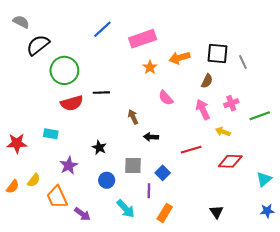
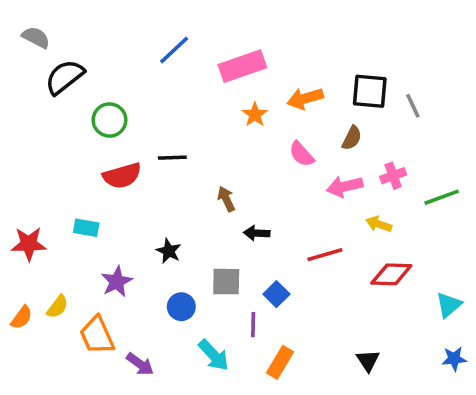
green circle: (64, 70) -> (109, 120), size x0.7
pink semicircle: (166, 98) -> (302, 154), moved
pink arrow: (203, 109) -> (345, 186), turned -78

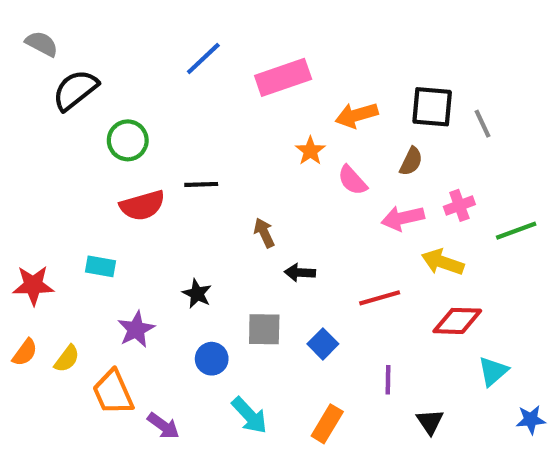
orange star: (255, 115) -> (310, 151), moved
yellow arrow: (379, 224) -> (443, 262), size x1.4
cyan triangle: (449, 305) -> (493, 371), moved
orange semicircle: (22, 317) -> (25, 352), moved
purple line: (253, 325) -> (388, 380), moved

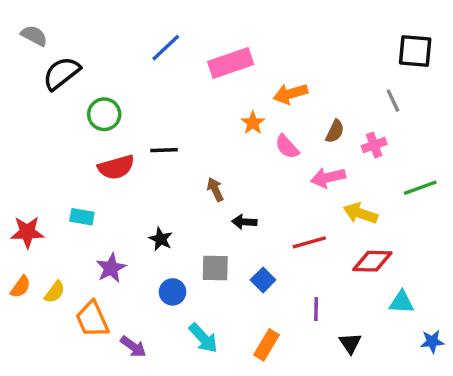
black square: (432, 107) -> (415, 51), moved
pink cross: (459, 205) -> (374, 145), moved
cyan triangle: (493, 371) -> (401, 302), turned 44

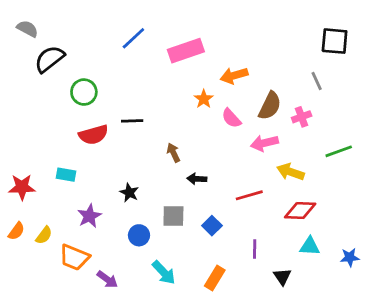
brown semicircle: (335, 131) -> (270, 106), size x1.5
cyan triangle: (401, 302) -> (310, 246), moved
orange trapezoid: (92, 319) -> (74, 257), turned -44
blue star: (432, 341) -> (350, 257), moved

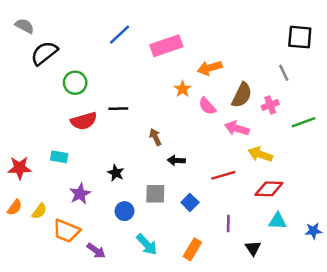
pink arrow: (264, 143) -> (237, 128), turned 30
green line: (339, 151) -> (304, 122), moved

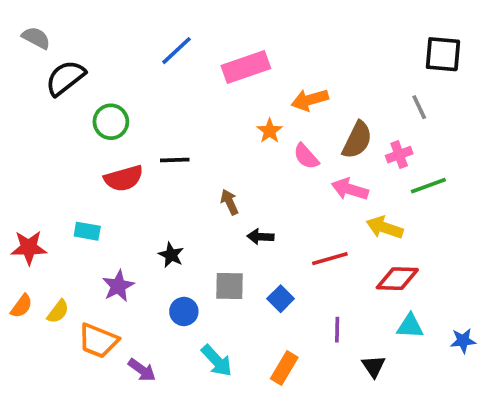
green line: (304, 122) -> (428, 186), moved

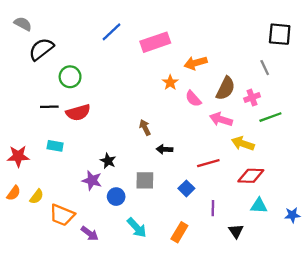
black line: (175, 160) -> (49, 107), moved
purple star: (118, 286) -> (92, 180), moved, turned -30
blue square: (281, 299) -> (186, 188), moved

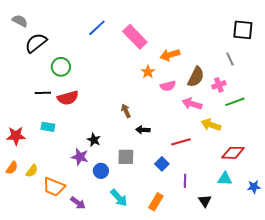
pink rectangle: (155, 42) -> (135, 37), turned 65
pink semicircle: (193, 99) -> (168, 86), turned -63
red diamond: (251, 176) -> (233, 153), moved

